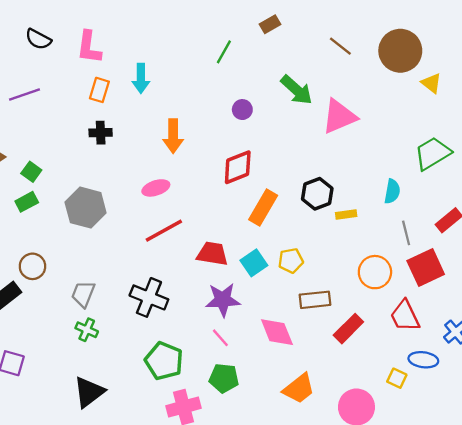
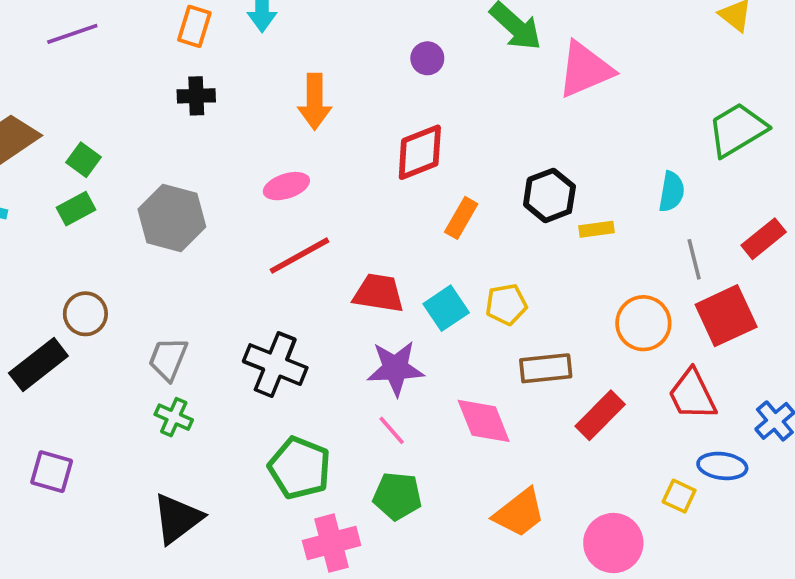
orange rectangle: (263, 208) -> (461, 218), size x0.7

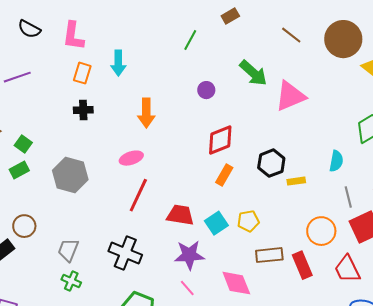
red diamond: (420, 152) -> (220, 140), moved
red line: (300, 256) -> (138, 195), turned -36
red rectangle: (600, 415) -> (302, 265), moved, turned -68

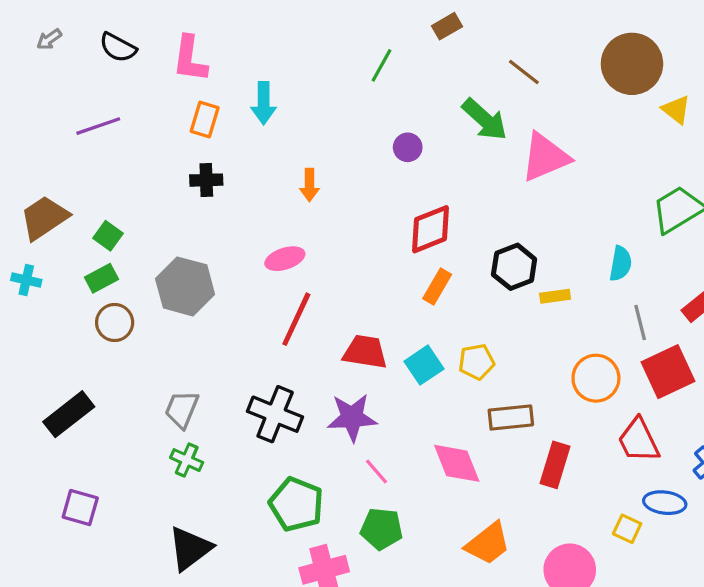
brown line: (291, 35) -> (524, 72), moved
orange arrow: (146, 113) -> (309, 185), size x0.7
brown circle: (24, 226) -> (115, 322), moved
purple star: (189, 255) -> (352, 417), moved
red rectangle: (302, 265) -> (555, 465), moved, turned 40

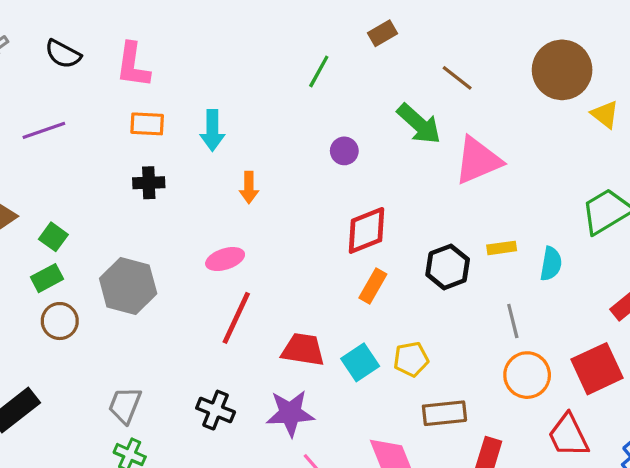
cyan arrow: (264, 103) -> (212, 130), moved
orange rectangle: (205, 119) -> (147, 124), turned 76
yellow rectangle: (555, 296) -> (502, 248), moved
gray line: (640, 322) -> (513, 321), moved
black cross: (275, 414) -> (216, 410), size x0.7

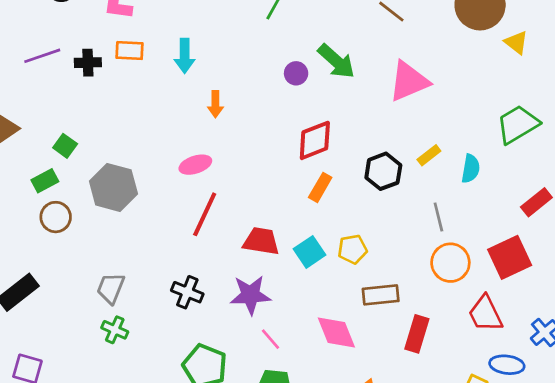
green arrow: (419, 124) -> (336, 61), moved
black cross: (149, 183) -> (88, 63), moved
green square: (53, 237) -> (65, 146), moved
yellow rectangle: (502, 248) -> (429, 155), turned -30

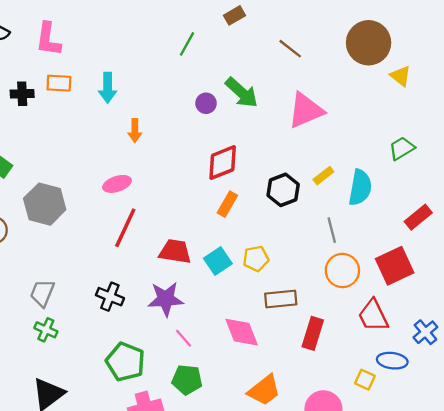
green trapezoid: (518, 124) -> (402, 148), size x0.7
cyan semicircle: (471, 169) -> (360, 187), size x1.4

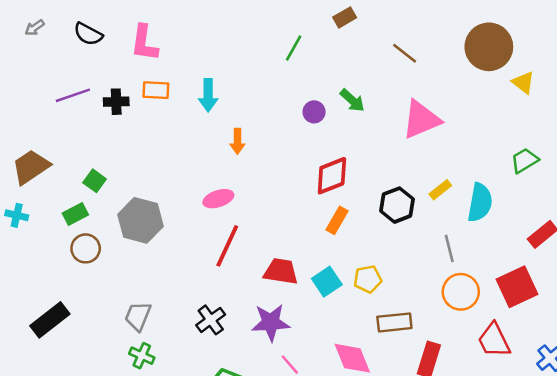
green arrow: (242, 93) -> (352, 100), size x0.7
black cross: (110, 297) -> (211, 320), turned 32

